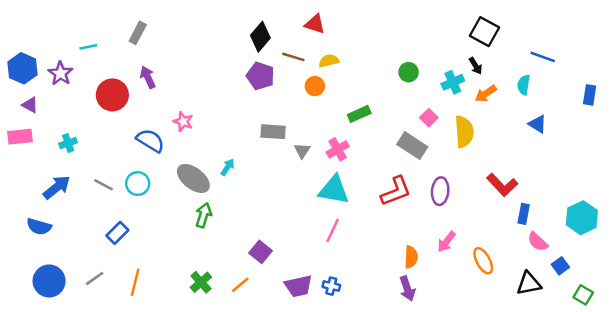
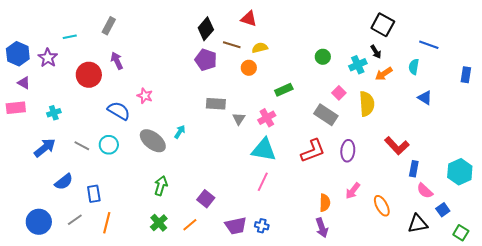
green arrow: (203, 215) -> (161, 186), moved
blue semicircle: (39, 227) -> (64, 182), moved, turned -54
blue rectangle: (117, 233) -> (94, 194), moved, turned -54

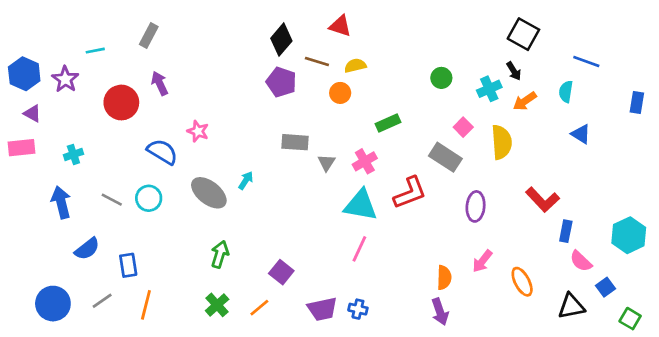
blue arrow: (45, 148) -> (61, 202), turned -65
red L-shape: (313, 151) -> (410, 193), moved

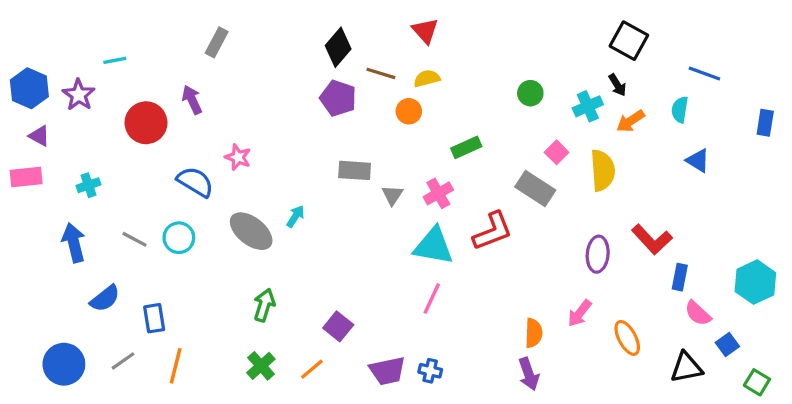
red triangle: (340, 26) -> (425, 31), moved, turned 30
gray rectangle: (149, 35) -> (217, 42), moved
purple ellipse: (476, 206) -> (598, 254), moved

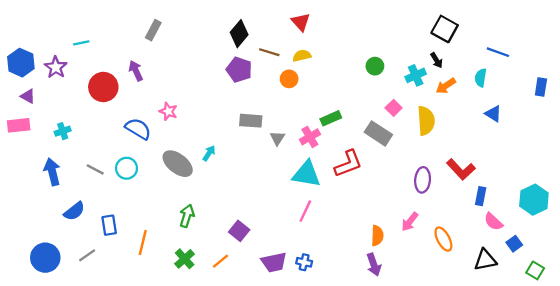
green rectangle: (466, 147) -> (331, 118), moved
orange line: (176, 366) -> (143, 243), moved

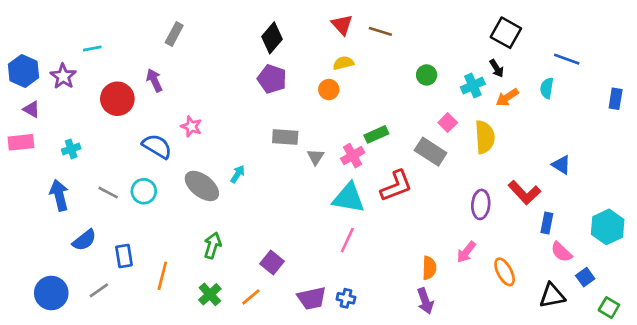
brown line: (269, 52) -> (380, 31), moved
blue triangle: (493, 114) -> (561, 165), moved

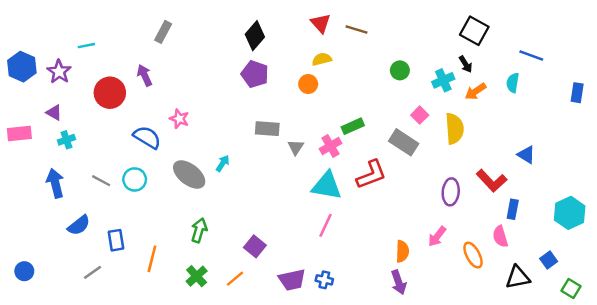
purple triangle: (31, 109) -> (54, 113), moved
pink semicircle: (561, 252) -> (500, 236), moved, turned 30
blue circle: (51, 293) -> (24, 271), moved, size x0.6

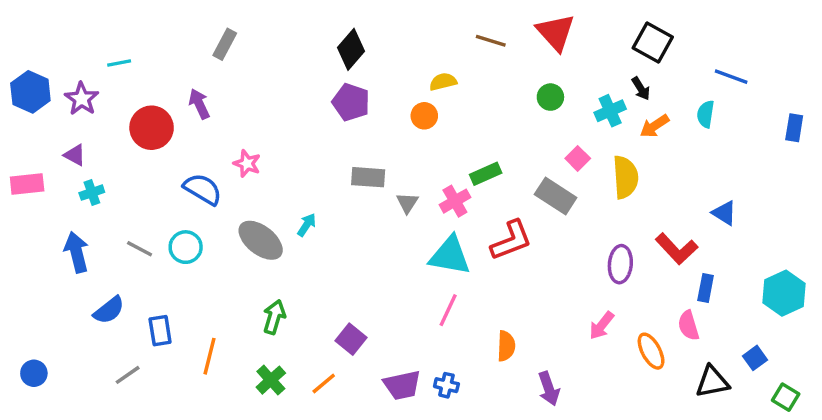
red triangle: (321, 23) -> (556, 32), moved, size x1.4
orange semicircle: (402, 251) -> (506, 346), moved

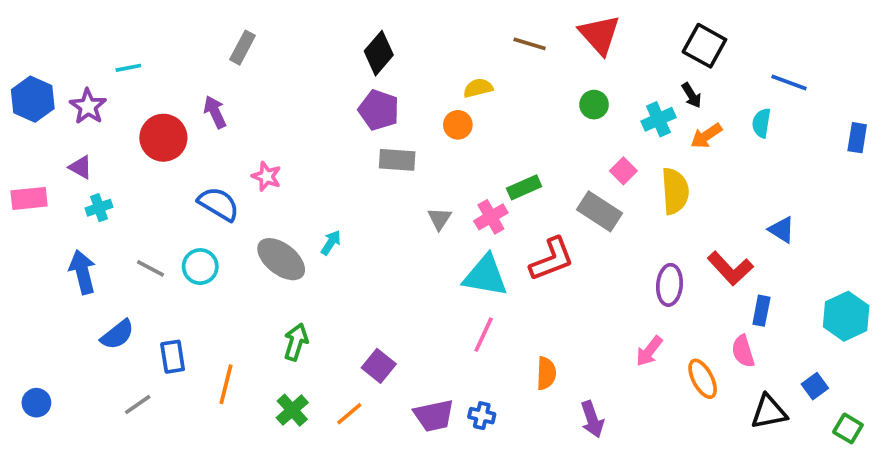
gray rectangle: (368, 177) -> (397, 160), moved

